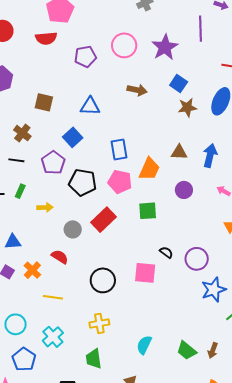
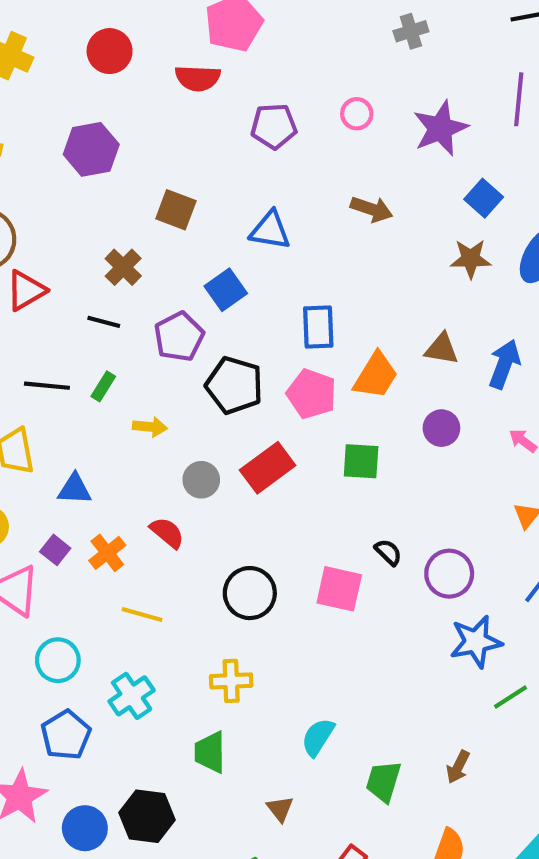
pink circle: (124, 45) -> (357, 114), size x0.6
blue square: (179, 84) -> (484, 198), moved
green trapezoid: (187, 350) -> (383, 781), moved, turned 60

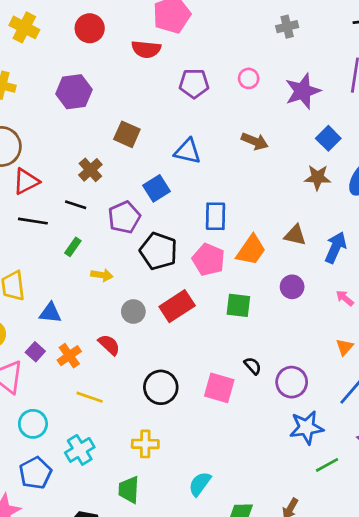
black line: (47, 386) -> (33, 221), moved

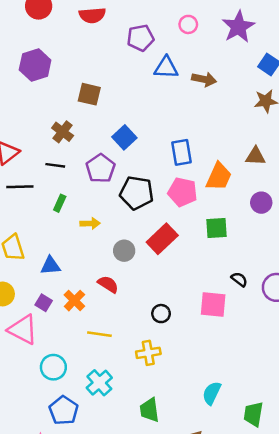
blue triangle: (188, 151) -> (166, 68), moved
black circle: (161, 387) -> (161, 314), size x0.6
yellow cross: (145, 444) -> (148, 353), moved

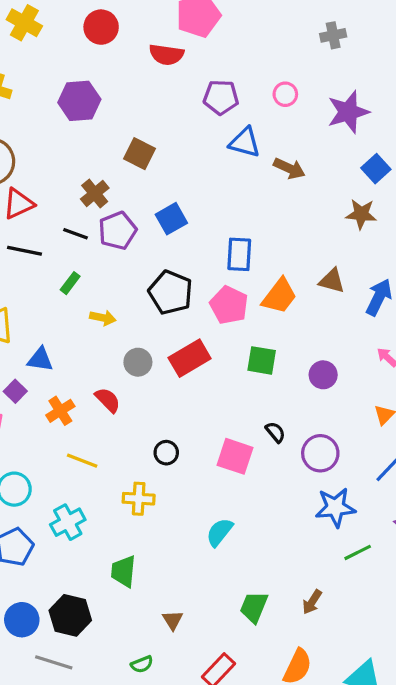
purple pentagon: (100, 168) -> (118, 231), moved
purple circle: (261, 203) -> (323, 375), moved
purple square: (44, 303) -> (15, 391), moved
cyan semicircle: (212, 393) -> (220, 532), moved

